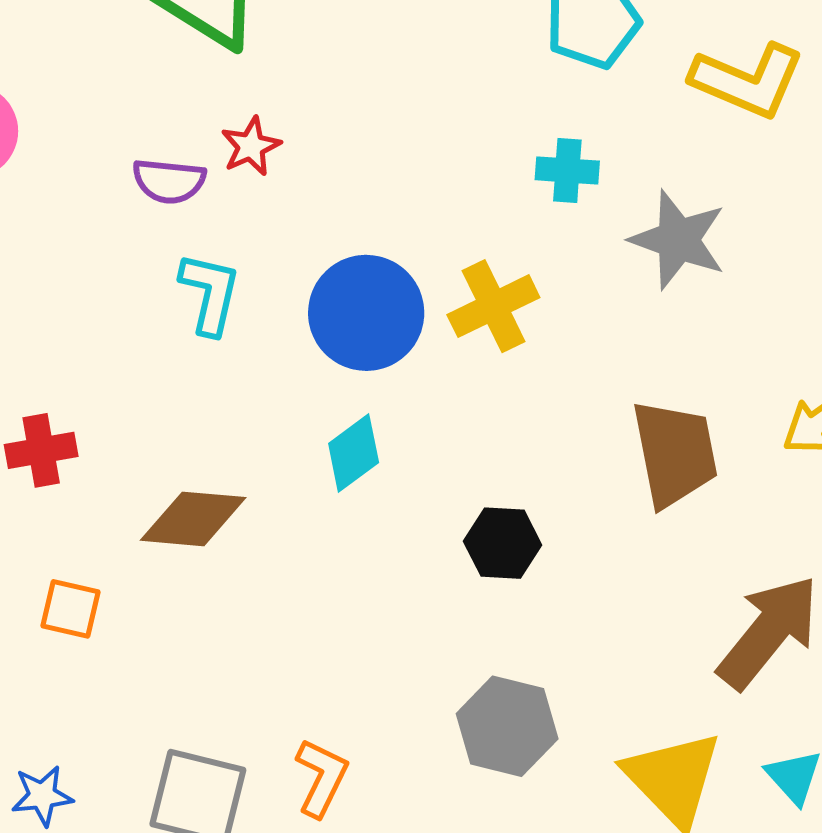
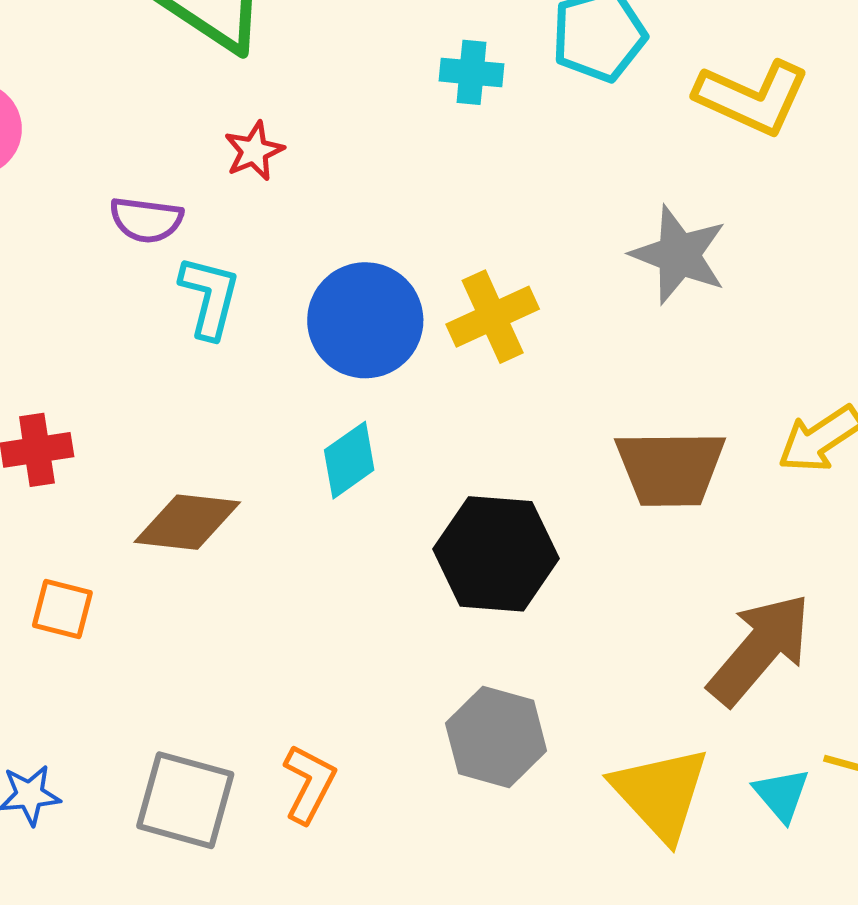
cyan cross: (567, 170) -> (471, 72), moved
purple semicircle: (169, 181) -> (146, 220), moved
brown trapezoid: (675, 453) -> (670, 468), turned 99
black hexagon: (503, 543) -> (496, 554), size x1.6

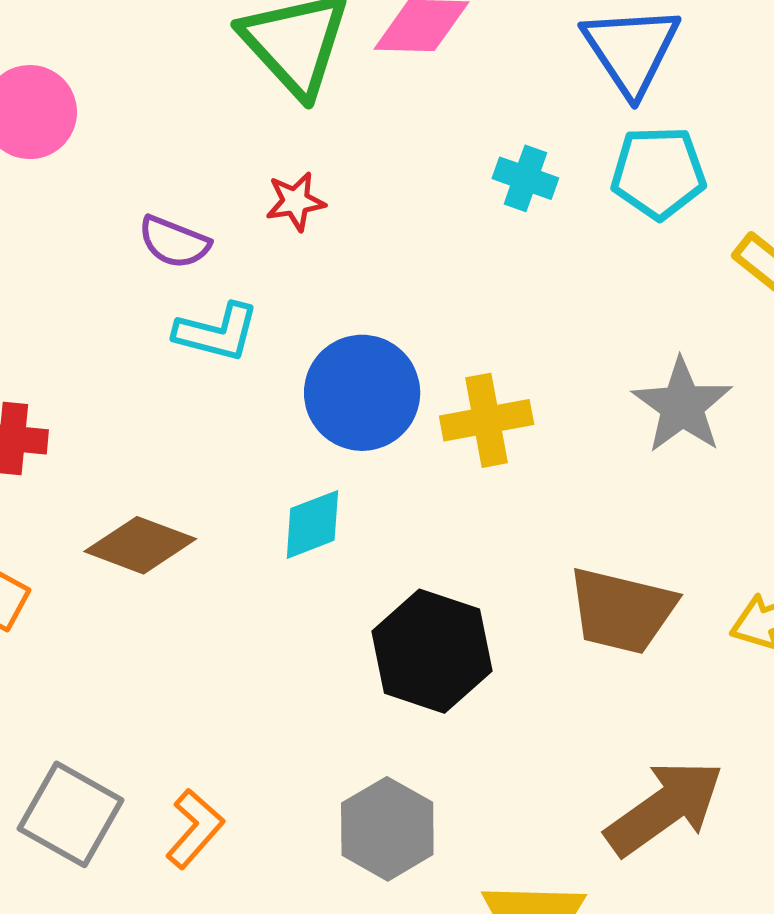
cyan L-shape: (210, 297) -> (217, 332), turned 76

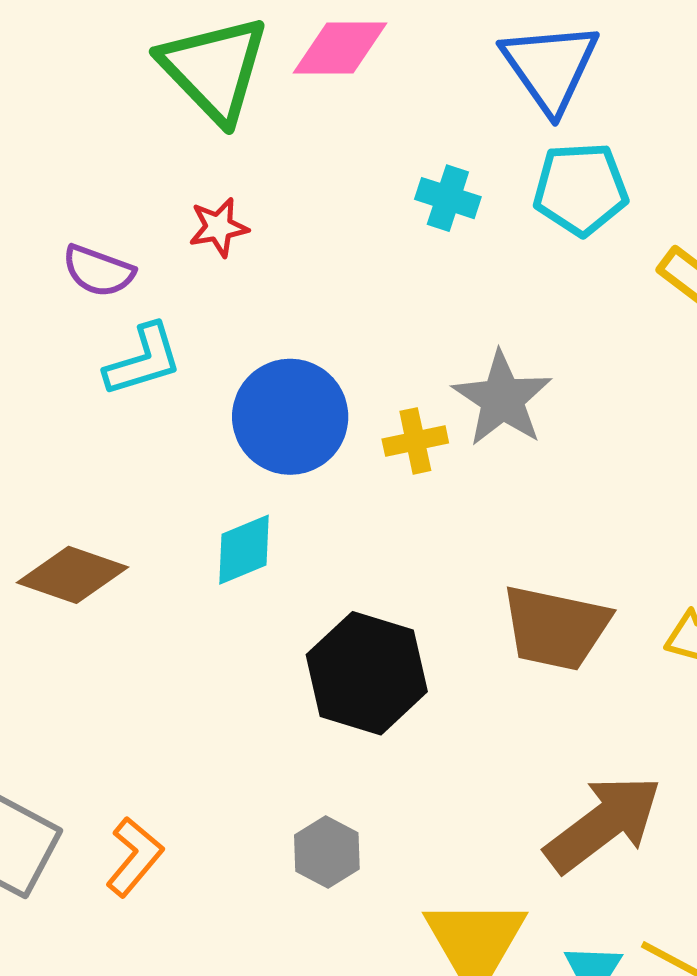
cyan L-shape: (217, 332) -> (143, 360), turned -30
gray star: (682, 406) -> (502, 399), moved
yellow cross: (487, 420) -> (415, 441), size x0.7
gray hexagon: (387, 829) -> (327, 852), size x0.7

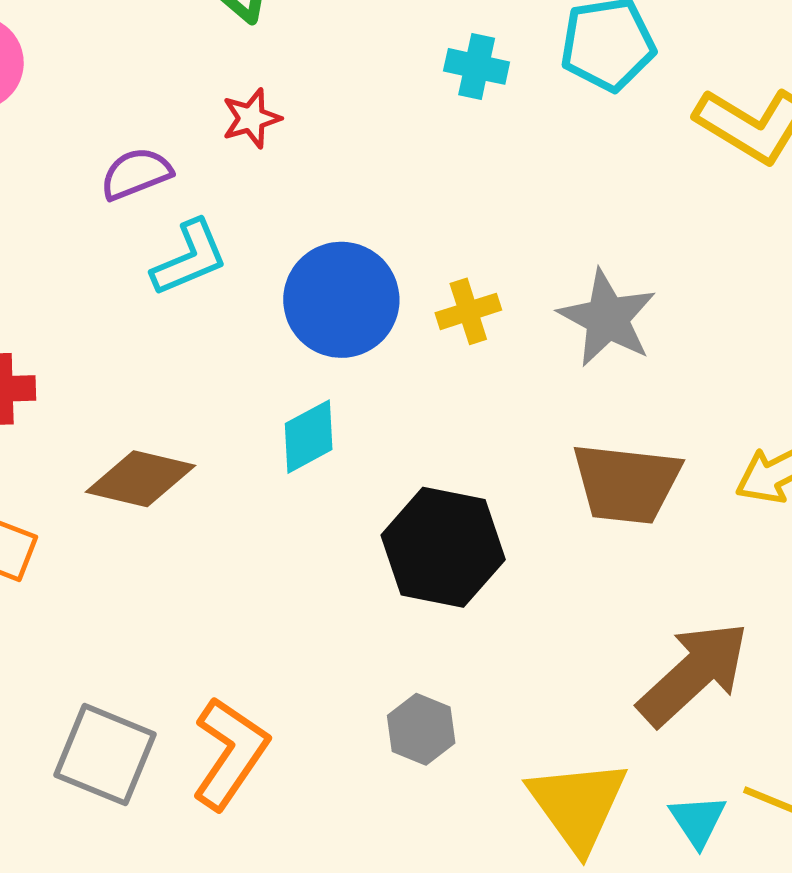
purple semicircle: (98, 271) -> (136, 174), turned 144
gray star: (502, 399) -> (607, 318), moved
orange L-shape: (134, 857) -> (230, 753), size x1.4

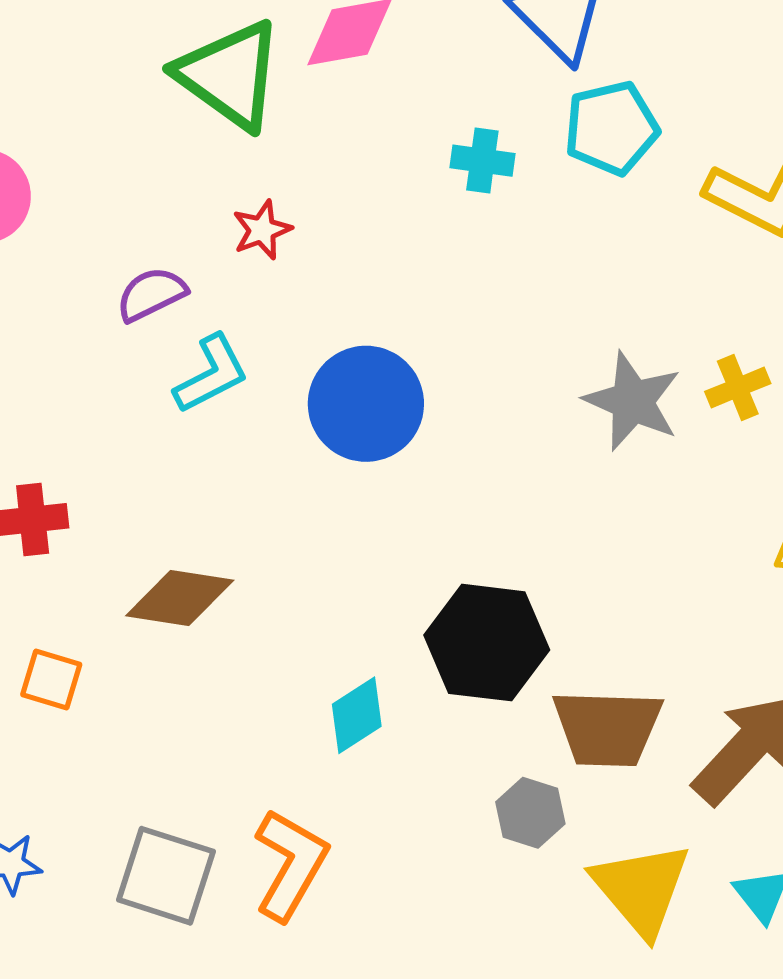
yellow cross: (468, 311) -> (738, 387), moved
cyan diamond: (309, 437) -> (357, 715), moved
brown trapezoid: (626, 483) -> (607, 728), moved
gray hexagon: (421, 729) -> (530, 813), moved

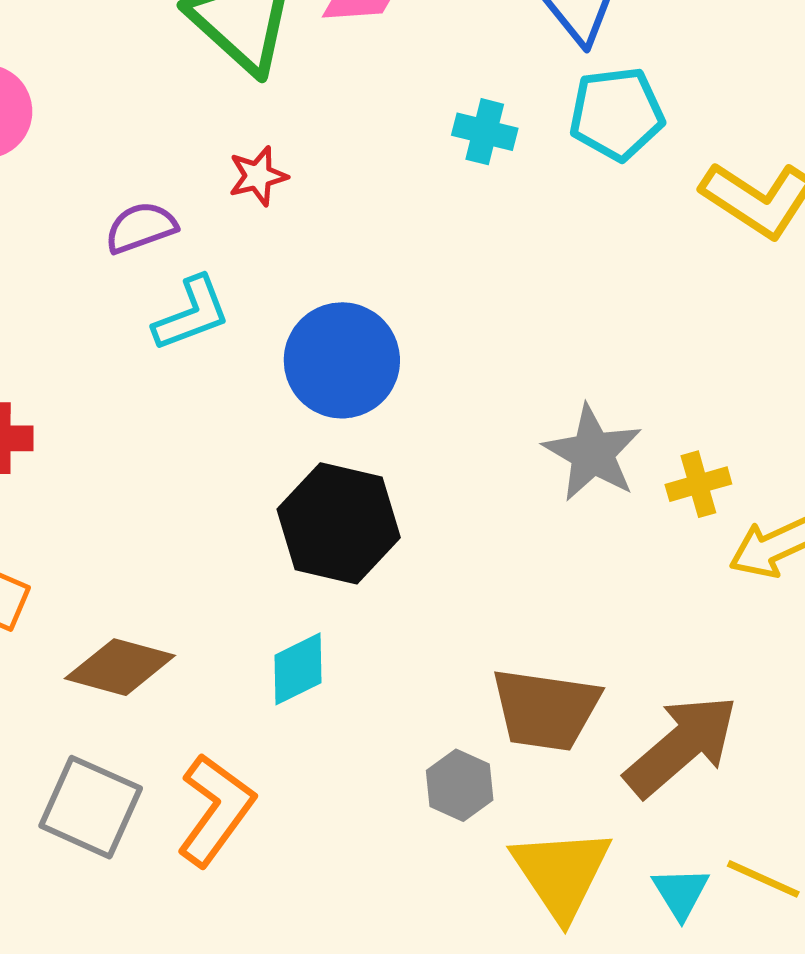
yellow cross: (738, 387) -> (698, 484), moved
gray star: (632, 401) -> (593, 453), moved
brown diamond: (180, 598) -> (120, 667), moved
black hexagon: (487, 643) -> (339, 523), moved

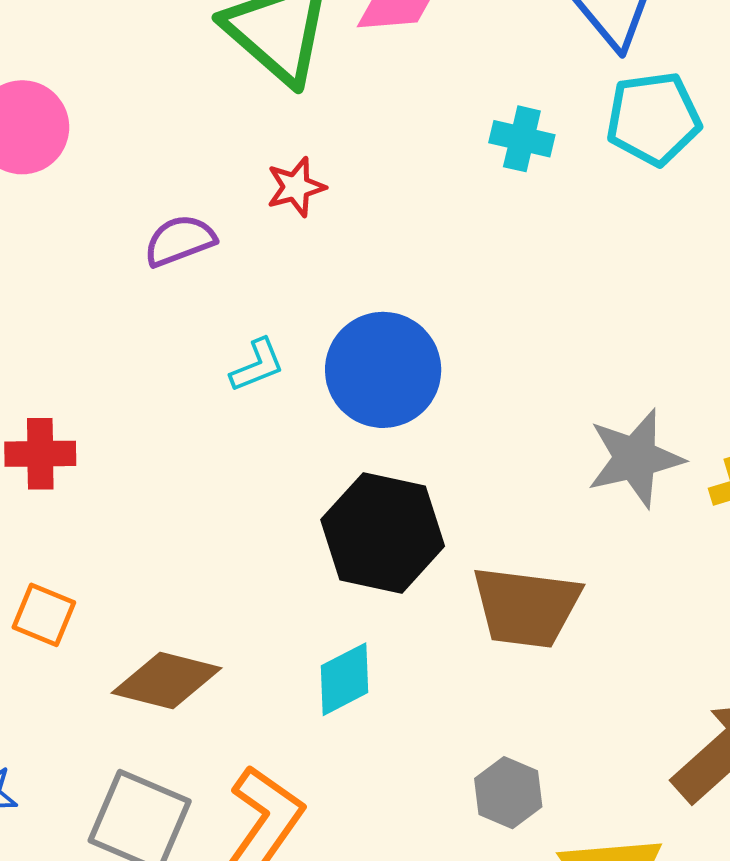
cyan L-shape: (192, 314) -> (257, 365), moved, size x0.7
gray star: (593, 453) -> (635, 458), turned 30
brown trapezoid: (546, 709) -> (526, 607), moved

